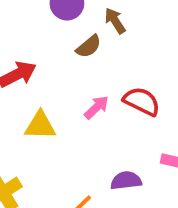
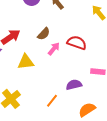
brown semicircle: (89, 46) -> (44, 34), moved

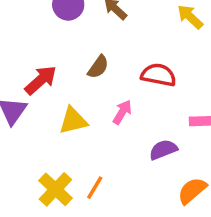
pink arrow: (54, 49) -> (122, 112), moved
orange line: (52, 101) -> (95, 188), moved

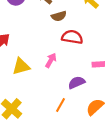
brown semicircle: (98, 67) -> (59, 16), moved, turned 40
orange line: (95, 188) -> (60, 105), moved

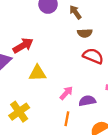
pink arrow: (51, 60) -> (66, 93), moved
orange line: (60, 105) -> (67, 119), turned -32

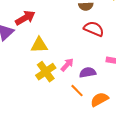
yellow cross: (19, 112) -> (46, 72), moved
orange line: (67, 119) -> (77, 91), moved, turned -56

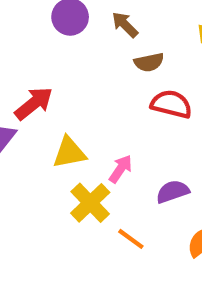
pink arrow: (67, 65) -> (121, 169), moved
orange line: (77, 91) -> (131, 239), moved

